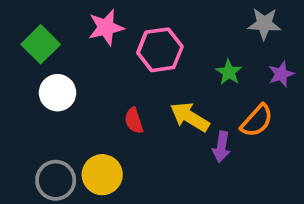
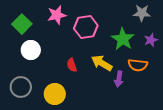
green star: (229, 72) -> (123, 39), size x1.6
orange semicircle: (257, 121) -> (138, 65), turned 54
gray circle: (56, 180) -> (21, 87), moved

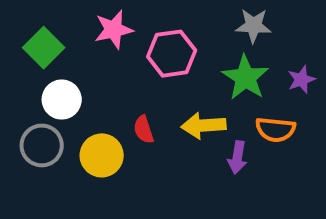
gray star: (142, 13) -> (253, 26), moved
yellow arrow: (102, 63) -> (203, 125), turned -35
gray circle: (21, 87) -> (42, 145), moved
yellow circle: (55, 94) -> (102, 155), moved

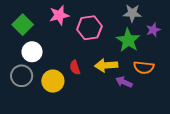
purple star: (301, 80) -> (153, 30), moved
purple arrow: (237, 157) -> (124, 82), turned 105

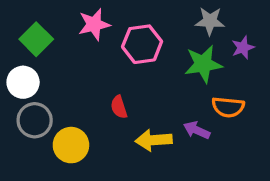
green star: (128, 40) -> (203, 64), turned 30
white circle: (32, 52) -> (23, 82), moved
yellow arrow: (106, 65) -> (154, 140), moved
yellow circle: (53, 81) -> (71, 145), moved

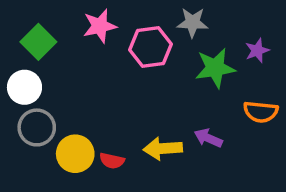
gray star: (210, 21) -> (192, 23), moved
red semicircle: (119, 107) -> (112, 161), moved, turned -60
orange semicircle: (228, 107) -> (261, 112), moved

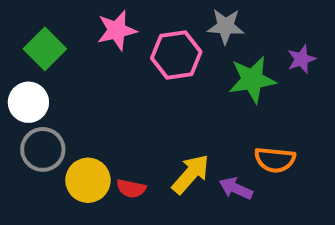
orange semicircle: (261, 112) -> (275, 160), moved
purple arrow: (208, 138) -> (236, 188), moved
yellow arrow: (163, 148) -> (191, 174), turned 135

